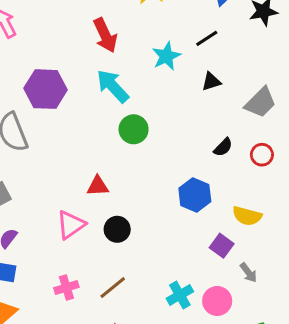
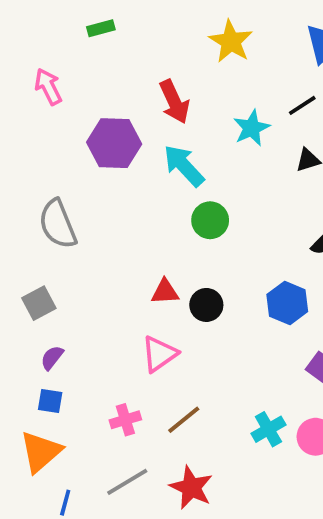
purple hexagon: (46, 89) -> (114, 143), moved
pink triangle: (71, 225) -> (159, 354), moved
black circle: (117, 229) -> (206, 305), moved

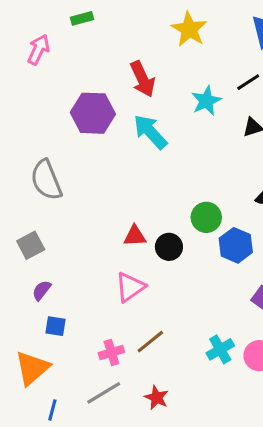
pink arrow: (48, 87) -> (38, 49), moved, turned 52
green circle: (210, 220) -> (206, 217), moved
blue square: (50, 401) -> (56, 326), moved
pink cross: (125, 420) -> (111, 352), moved
red star: (191, 488) -> (157, 398), size x0.7

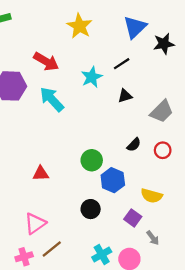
red arrow: (143, 79) -> (46, 62), turned -35
black circle: (169, 247) -> (91, 209), moved
pink triangle: (130, 287) -> (35, 223), moved

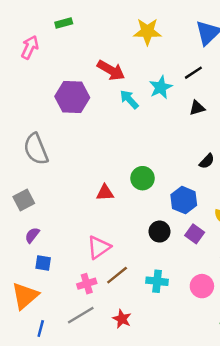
yellow star: (79, 26) -> (147, 32), turned -30
cyan arrow: (52, 99) -> (129, 99), moved, size x0.7
green circle: (92, 160) -> (143, 178), moved
purple square: (133, 218) -> (195, 234), moved
cyan cross: (102, 255) -> (157, 281), moved, turned 36

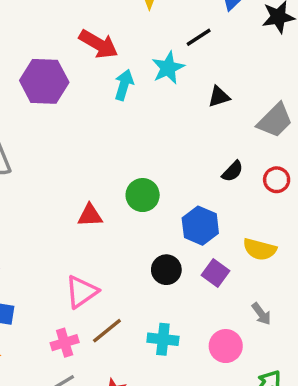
black line: (193, 73) -> (199, 37), moved
cyan arrow: (129, 99) -> (124, 85), turned 60

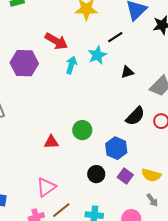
black semicircle: (232, 171) -> (135, 116), size x1.5
yellow semicircle: (260, 249) -> (151, 175), moved

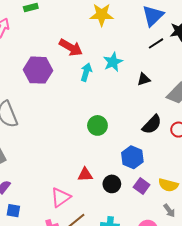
black line: (115, 37) -> (156, 43), moved
green circle: (82, 130) -> (97, 125), moved
red triangle: (51, 142) -> (85, 175), moved

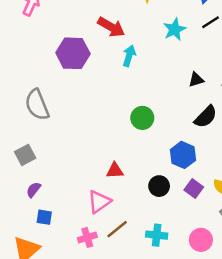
cyan star: (113, 62) -> (175, 29), moved
black triangle: (144, 79) -> (196, 80), moved
red triangle: (85, 175) -> (115, 171), moved

